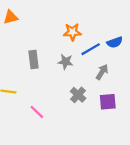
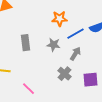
gray arrow: (102, 72) -> (75, 54), moved

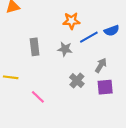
gray arrow: (75, 54) -> (101, 65), moved

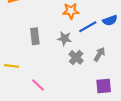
gray cross: (77, 81) -> (76, 57), moved
purple square: (105, 87) -> (104, 86), moved

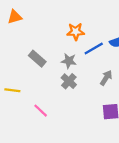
gray rectangle: (35, 36) -> (37, 59), turned -42
gray cross: (76, 57) -> (69, 81), moved

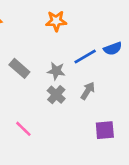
orange star: (76, 32) -> (56, 21), moved
gray arrow: (106, 78) -> (88, 91), moved

